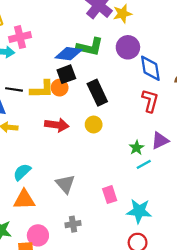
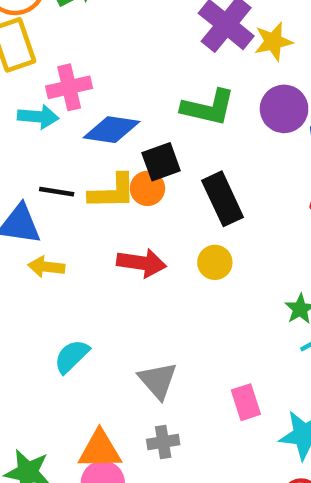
blue diamond: (69, 54) -> (111, 130), moved
orange triangle: (24, 200) -> (100, 450), moved
gray cross: (73, 224) -> (163, 442), moved

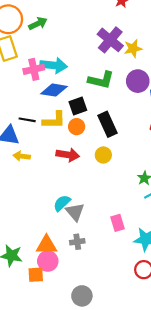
cyan arrow: (38, 117) -> (54, 65), moved, size x1.4
orange circle: (147, 188) -> (77, 127), moved
cyan semicircle: (72, 356) -> (62, 203), moved

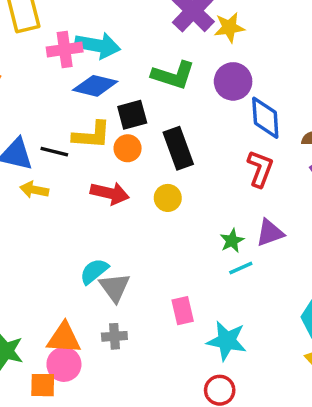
black line: (27, 120) -> (54, 152), moved

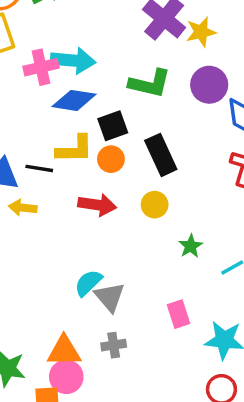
green star: (232, 241) -> (191, 246), moved

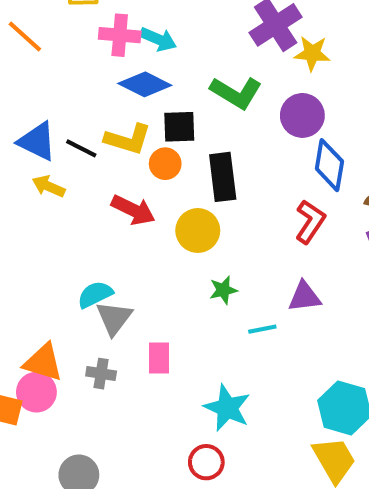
cyan arrow: (73, 60) -> (158, 39), size x0.7
yellow circle: (155, 205) -> (198, 231), size x1.4
pink rectangle: (178, 314) -> (159, 358), moved

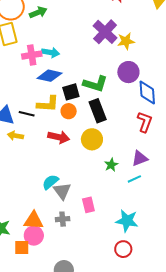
green L-shape: (236, 93) -> (95, 84), moved
purple triangle: (304, 297) -> (140, 158), moved

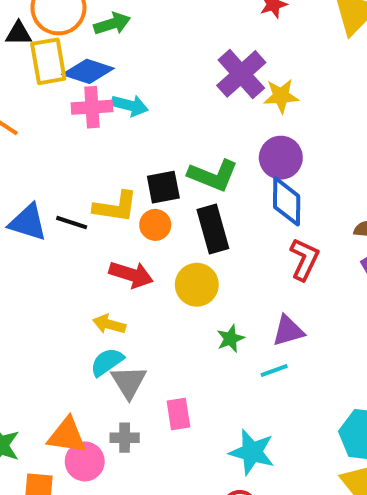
blue diamond: (49, 76) -> (88, 71), moved
blue diamond: (147, 93) -> (287, 201), moved
yellow arrow: (15, 136) -> (109, 324), moved
pink circle: (34, 236) -> (85, 461), moved

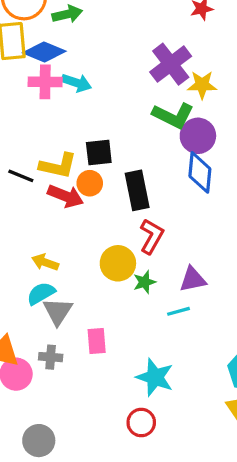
green L-shape: (213, 175) -> (173, 116), moved
red L-shape: (304, 259) -> (152, 236), moved
red arrow: (131, 275) -> (65, 196), moved
yellow circle: (197, 285) -> (118, 263), moved

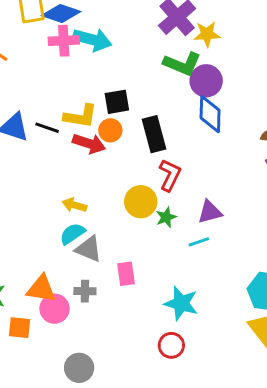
cyan arrow: (76, 83) -> (92, 40), size x1.4
gray triangle: (58, 311) -> (89, 249), turned -36

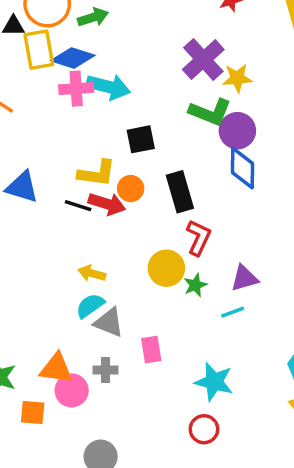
black square: (117, 102) -> (141, 139), moved
black line: (47, 128) -> (78, 206), moved

